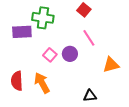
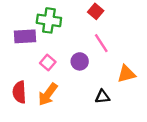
pink square: (50, 55) -> (48, 63), moved
orange arrow: (42, 83) -> (48, 94), turned -115
black triangle: (90, 96) -> (102, 97), moved

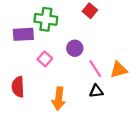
pink line: (101, 43) -> (95, 69), moved
purple circle: (80, 61) -> (75, 48), moved
orange arrow: (48, 94) -> (59, 99), moved, turned -30

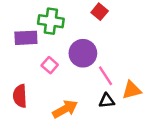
purple circle: (75, 48) -> (83, 53), size x1.5
orange triangle: (119, 70) -> (132, 90), moved
orange arrow: (59, 99) -> (65, 109), turned -125

